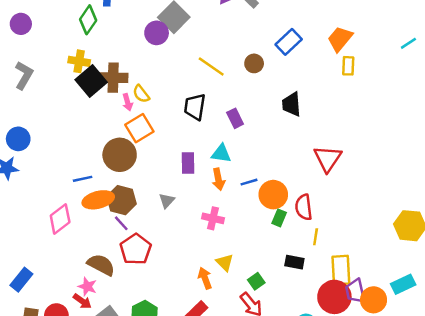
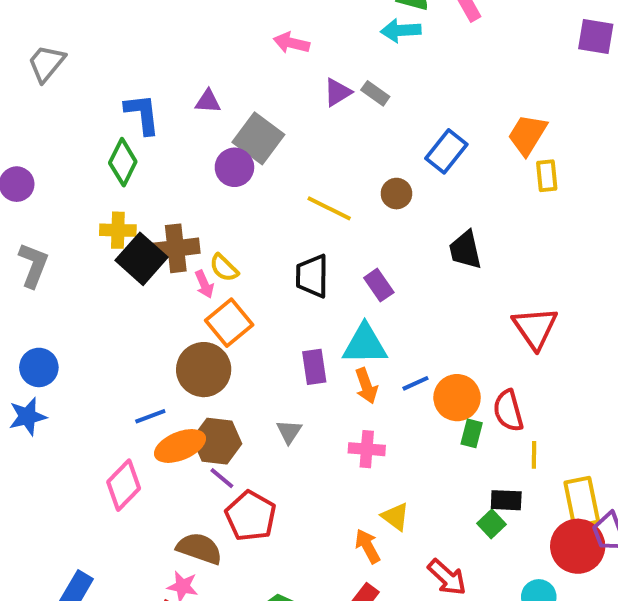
cyan triangle: (221, 154) -> (365, 344), size x1.4
green square: (256, 281) -> (491, 524), moved

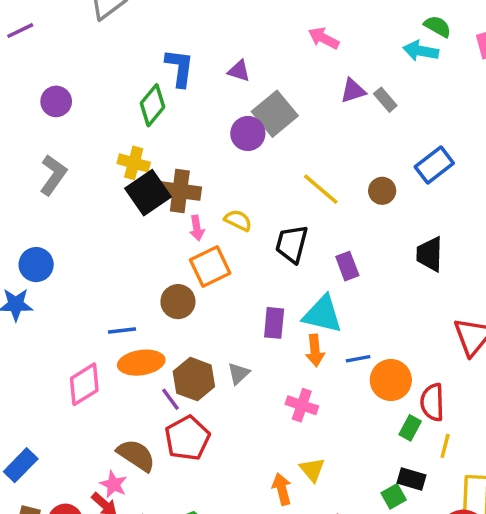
yellow semicircle: (224, 268) -> (238, 220), moved, turned 148
brown circle: (204, 370) -> (178, 302), size x0.7
green rectangle: (472, 433) -> (410, 428), moved
brown hexagon: (217, 441) -> (194, 379), moved

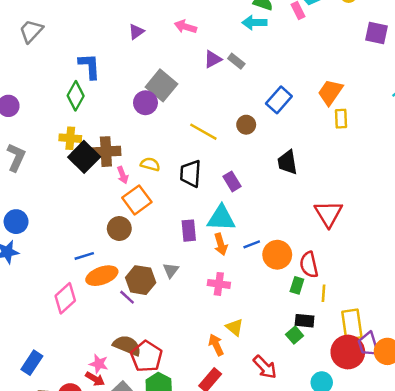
purple triangle: (239, 71) -> (136, 32), moved, turned -42
red pentagon: (187, 438) -> (146, 356), moved
brown semicircle: (136, 455) -> (127, 345), moved

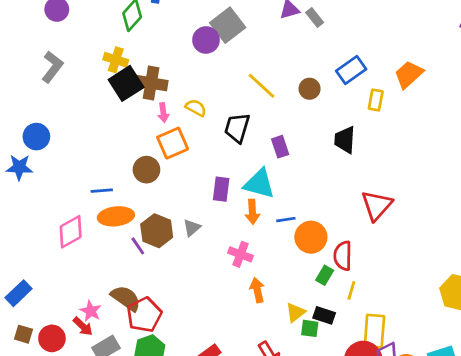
yellow rectangle: (341, 119) -> (376, 100), moved
yellow triangle: (235, 327) -> (295, 312), moved, turned 30
green square: (295, 335) -> (310, 328), turned 35
orange arrow: (216, 345) -> (257, 290), moved

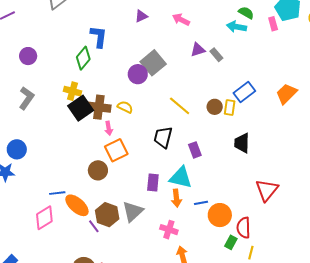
yellow rectangle: (376, 100) -> (230, 107), moved
yellow semicircle: (196, 108) -> (125, 107), moved
blue line: (102, 191) -> (57, 193), moved
orange ellipse: (116, 216) -> (77, 205), turned 50
gray triangle: (192, 228) -> (133, 211), size x1.6

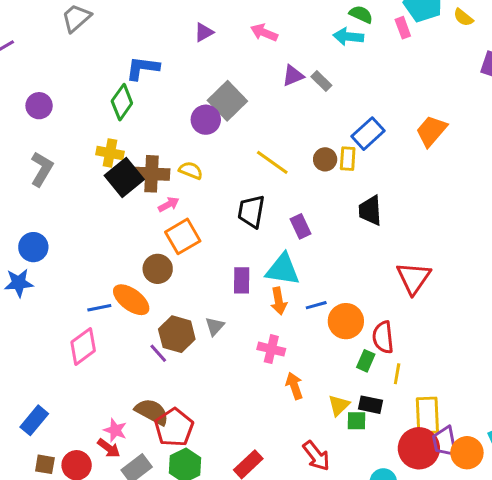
blue L-shape: (99, 37) -> (143, 68), turned -85
pink arrow: (109, 128) -> (169, 204), turned -104
orange ellipse: (77, 205) -> (131, 300), moved
gray triangle: (133, 211) -> (215, 326), size x0.6

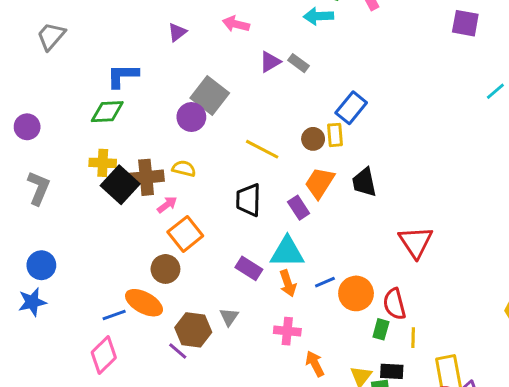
green diamond: (122, 102) -> (107, 112), turned 60
orange trapezoid: (431, 131) -> (320, 183), moved
purple rectangle: (242, 280) -> (249, 268), turned -50

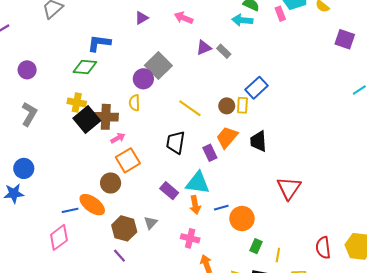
yellow semicircle: (184, 169) -> (134, 103), moved, turned -112
red semicircle: (394, 304) -> (323, 248), moved
purple line: (178, 351) -> (119, 256), moved

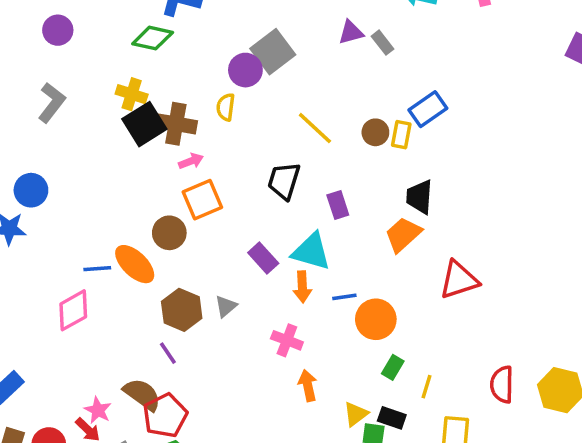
orange trapezoid: (227, 137) -> (403, 234), moved
red triangle: (289, 188) -> (459, 280), turned 30

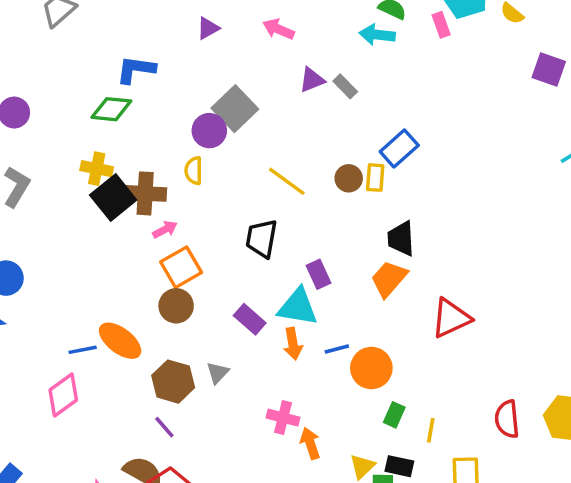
purple rectangle: (338, 205) -> (318, 274), moved
brown circle: (169, 233) -> (176, 306), moved
pink cross: (287, 340) -> (283, 418), moved

